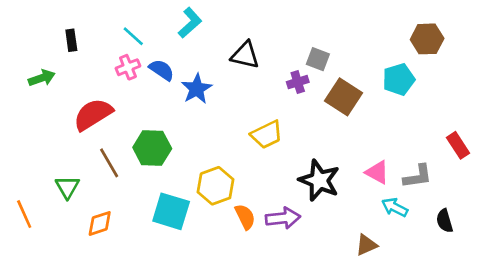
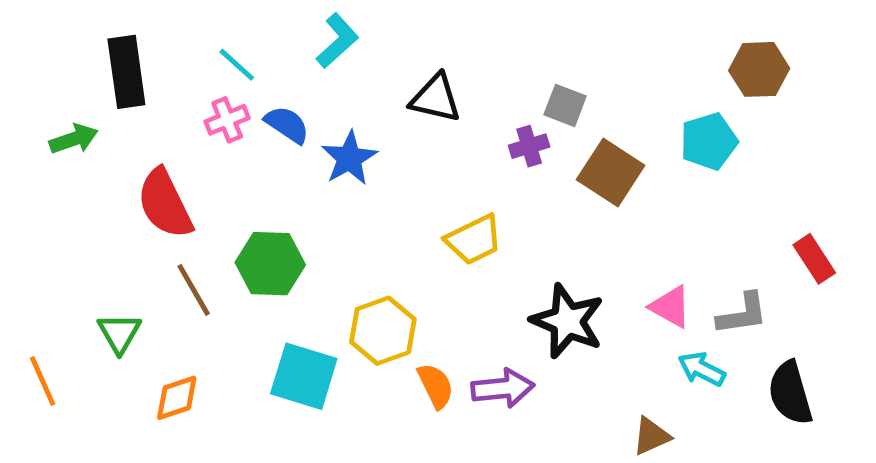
black rectangle: (71, 40) -> (126, 72), size x1.8
red semicircle: (93, 114) -> (165, 204), turned -84
black semicircle: (445, 221) -> (790, 393), size x1.5

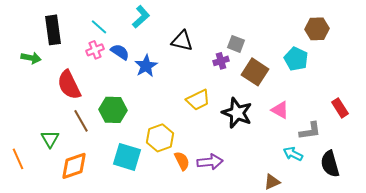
green arrow: (74, 139) -> (31, 58), turned 30
cyan pentagon: (709, 141) -> (296, 59), turned -30
pink triangle: (670, 307) -> (280, 110), moved
black star: (567, 321) -> (237, 113), moved
orange diamond: (177, 398) -> (74, 166), size x1.4

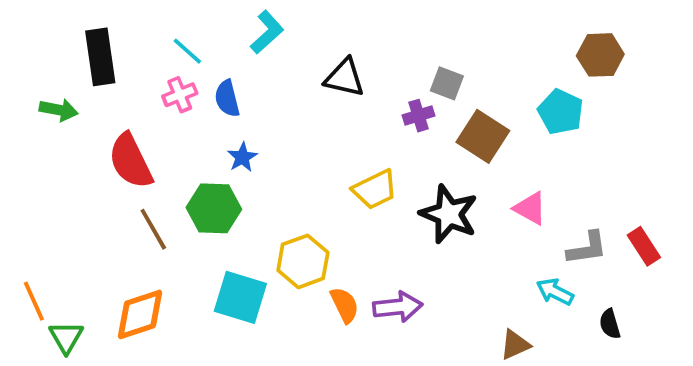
blue semicircle: (120, 52) -> (227, 98), turned -138
blue star: (146, 66) -> (242, 157), moved, size x0.7
red rectangle: (340, 108) -> (644, 246), moved
green triangle: (50, 139) -> (66, 337), moved
black semicircle: (330, 164) -> (610, 324), moved, size x0.6

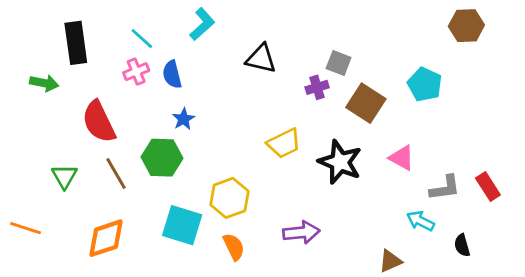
brown hexagon: (600, 55) -> (466, 26), moved
orange line: (34, 301) -> (26, 228), turned -48
orange semicircle: (345, 305) -> (234, 247), moved
green triangle: (66, 337) -> (64, 176), moved

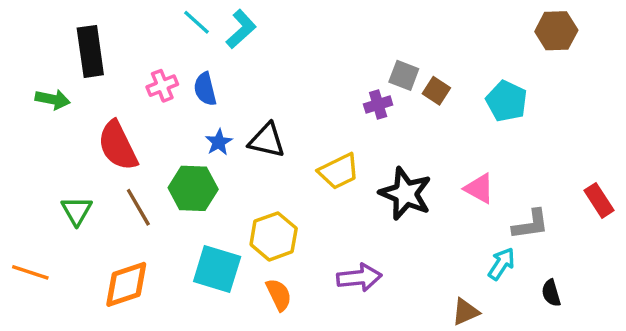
cyan line: (142, 39) -> (197, 22), moved
black triangle: (261, 59) -> (267, 140), moved
brown square: (366, 103) -> (436, 91), moved, size x0.6
red rectangle: (488, 186) -> (599, 200), moved
cyan arrow: (420, 221) -> (501, 264), turned 96

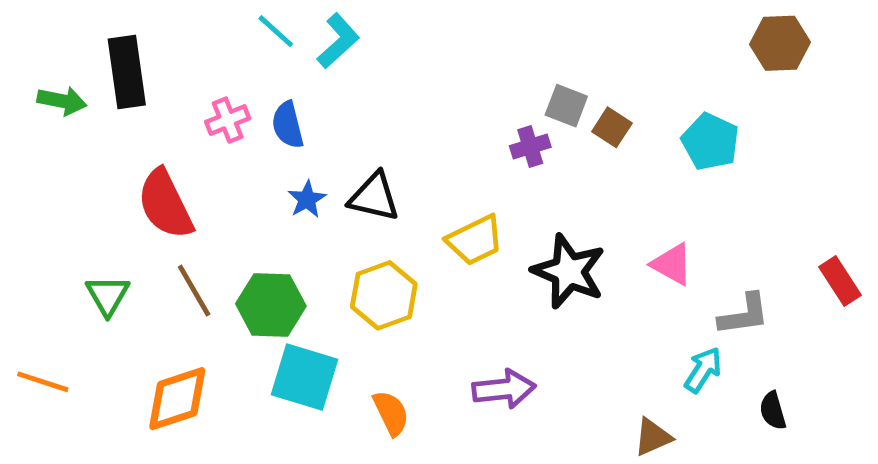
green arrow: (53, 99) -> (62, 101), moved
green hexagon: (193, 188) -> (271, 305), moved
yellow hexagon: (274, 236) -> (384, 295), moved

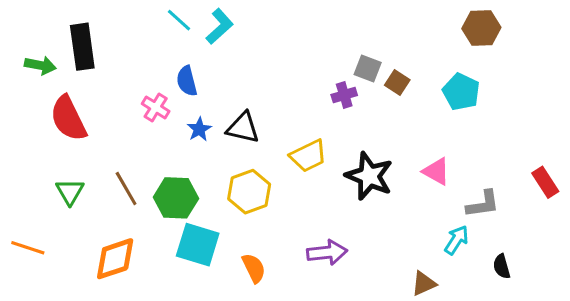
brown hexagon: (780, 43) -> (481, 28), moved
pink cross: (228, 120) -> (156, 107), moved, turned -36
red semicircle: (165, 204) -> (68, 118), moved

